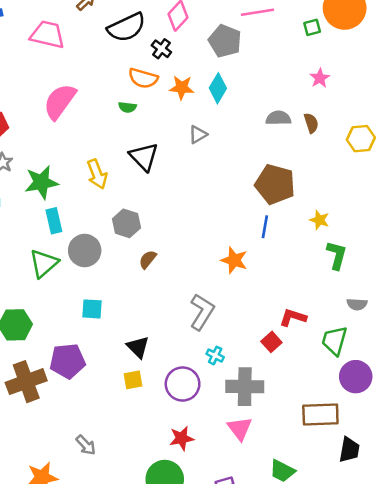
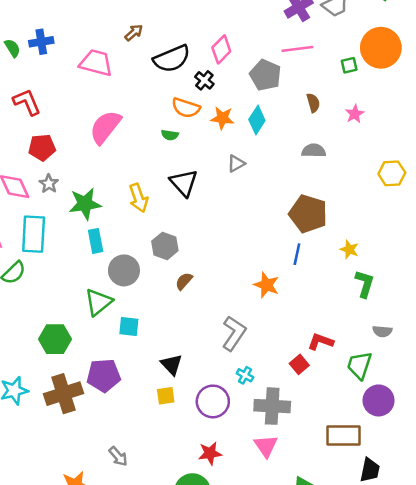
brown semicircle: (311, 123) -> (313, 103), moved
green triangle: (44, 263) -> (98, 302), moved

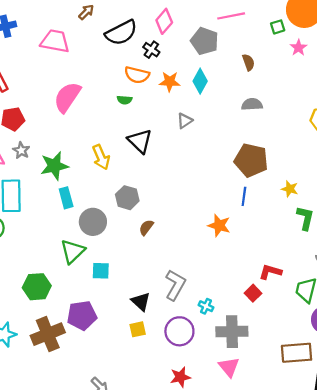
pink star: (355, 114) -> (298, 48), moved
gray L-shape: (234, 333) -> (175, 285), moved

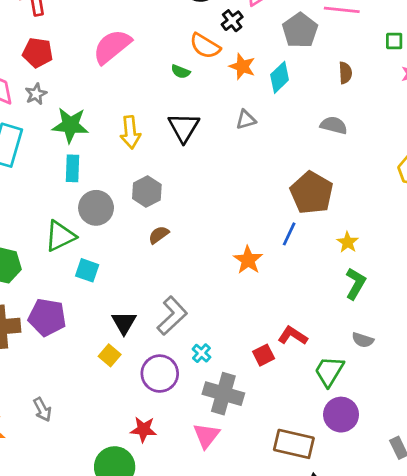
yellow square: (138, 329) -> (110, 355), turned 35

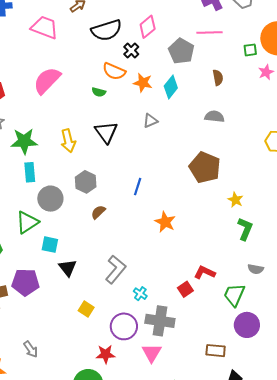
blue line: (289, 234) -> (138, 187), moved
black triangle: (124, 323) -> (68, 268), moved
yellow square: (110, 355) -> (86, 309), moved
purple circle: (160, 374) -> (124, 326), moved
brown rectangle: (294, 444) -> (216, 351), size x0.7

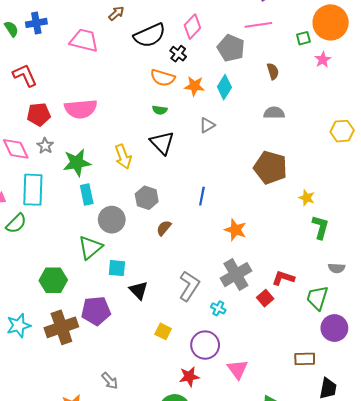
pink semicircle: (47, 80) -> (81, 109), moved, turned -132
green semicircle: (99, 92) -> (160, 110), moved
gray cross: (160, 321) -> (236, 275), moved, turned -32

